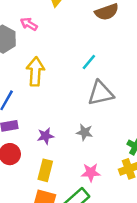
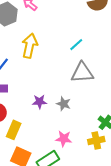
purple star: (46, 136) -> (39, 102), moved
yellow rectangle: (45, 170) -> (14, 130), moved

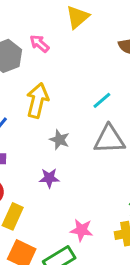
gray star: (64, 104) -> (59, 140), moved

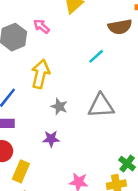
cyan line: (102, 100) -> (96, 56), moved

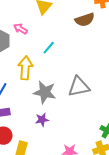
cyan line: (96, 56) -> (49, 48), moved
gray star: (59, 107) -> (45, 92), size x1.6

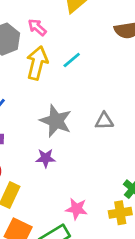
yellow arrow: (25, 68) -> (37, 63), moved
gray triangle: (79, 87) -> (104, 121), size x0.6

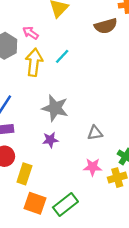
gray triangle: (104, 121) -> (95, 133), moved
pink star: (77, 209) -> (93, 167), moved

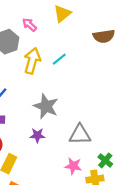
pink arrow: (31, 33) -> (29, 25), moved
gray triangle: (95, 133) -> (80, 135), size x1.5

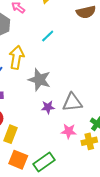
yellow arrow: (32, 61) -> (17, 57), moved
purple star: (37, 135) -> (48, 107), moved

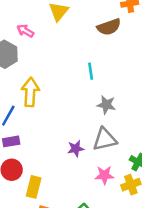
cyan line: (48, 36) -> (91, 71), moved, turned -48
gray star: (39, 80) -> (106, 105), moved, size x0.7

